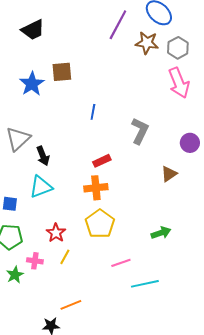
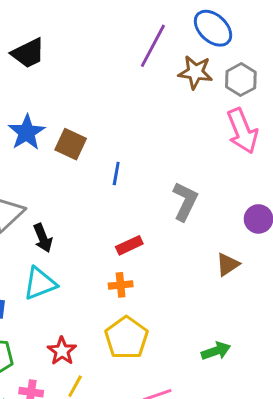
brown square: (62, 72) -> (71, 144), moved, turned 30
orange cross: (96, 188) -> (121, 285), size x0.7

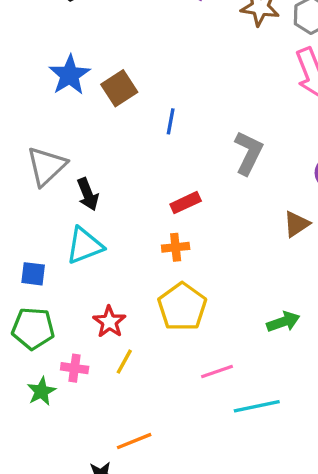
brown square: (71, 144) -> (119, 88), turned 32

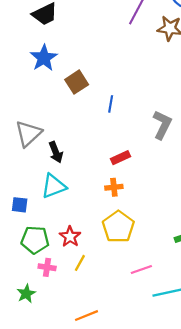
blue star: (70, 75) -> (44, 58), moved
green pentagon: (33, 328) -> (35, 240), moved
green star: (41, 391) -> (26, 294), moved

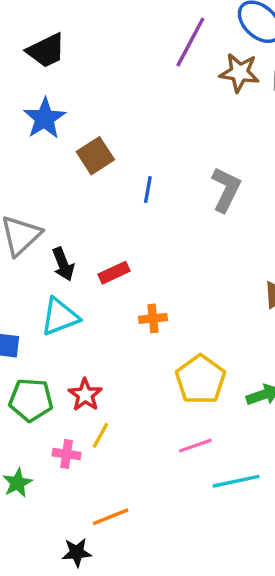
gray L-shape: (162, 125) -> (226, 190), moved
red rectangle: (120, 158) -> (114, 273), moved
yellow pentagon: (118, 227) -> (200, 379), moved
pink cross: (47, 267) -> (67, 454), moved

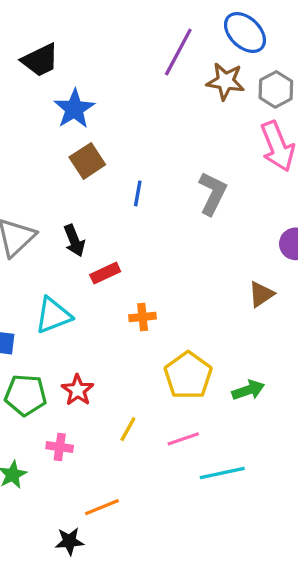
blue star: (44, 118) -> (74, 109), moved
black arrow: (63, 264) -> (74, 241), moved
yellow line: (100, 435) -> (128, 429), moved

